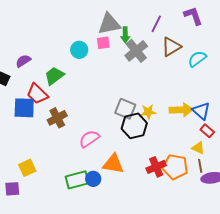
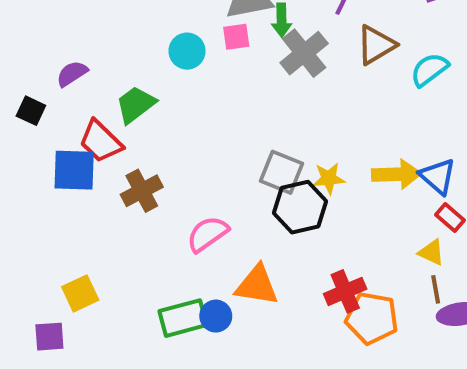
orange pentagon: (175, 167) -> (372, 318), moved

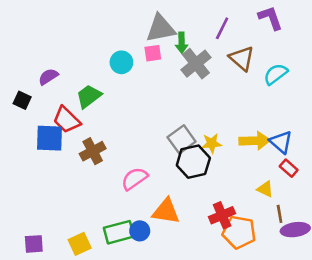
brown triangle: (376, 45) -> (242, 58), turned -48
gray square: (282, 172) -> (182, 139), turned 32
yellow triangle: (431, 252) -> (265, 189), moved
yellow square: (80, 293) -> (80, 244), moved

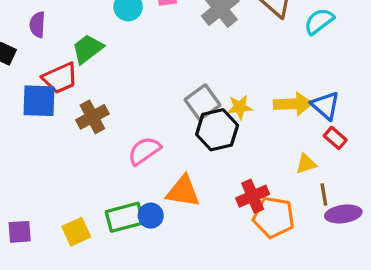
purple semicircle: (48, 77) -> (37, 25), turned -54
red trapezoid: (67, 120) -> (60, 78), turned -68
yellow triangle: (265, 189) -> (306, 164), turned -42

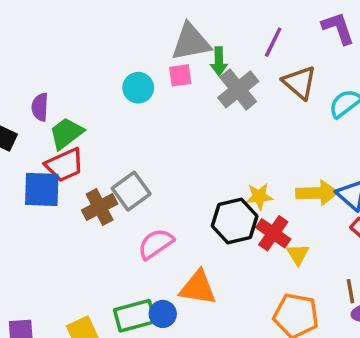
green trapezoid: (88, 49) -> (66, 133), moved
gray square: (202, 102) -> (131, 191), moved
yellow triangle: (306, 164) -> (298, 254), moved, turned -45
red cross: (253, 196) -> (273, 233), moved, turned -32

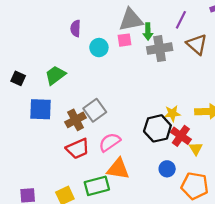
gray cross: (238, 89) -> (160, 49), turned 30
purple semicircle: (40, 107) -> (76, 28), moved
red trapezoid: (65, 165) -> (78, 149), moved
orange triangle: (198, 288) -> (118, 169), moved
blue circle: (163, 314) -> (167, 169), moved

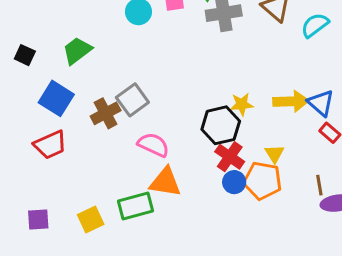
blue square: (40, 109) -> (56, 98), turned 30
red cross: (181, 136) -> (230, 157), moved
pink semicircle: (110, 142) -> (153, 145), turned 60
red trapezoid: (78, 149) -> (50, 145), moved
orange pentagon: (195, 186) -> (263, 181), moved

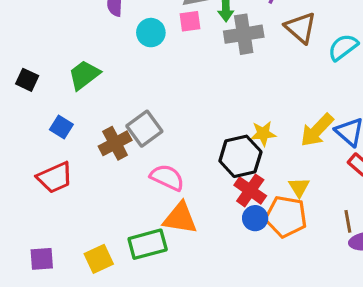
blue square: (56, 98) -> (61, 127), size x0.6
yellow arrow: (291, 101) -> (317, 130), turned 136

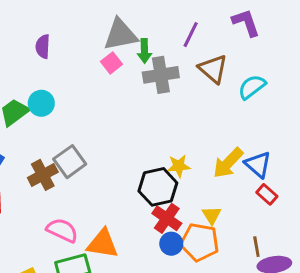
pink square: (190, 21) -> (112, 63), turned -30
cyan circle: (151, 33) -> (41, 103), moved
pink semicircle: (167, 177) -> (62, 230), moved

